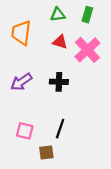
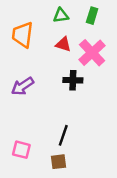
black cross: (59, 82) -> (73, 80), moved
pink square: (25, 131) -> (21, 150), moved
brown square: (46, 153) -> (58, 162), moved

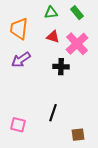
green rectangle: (92, 16) -> (77, 13), turned -56
purple arrow: (23, 86) -> (21, 60), moved
brown square: (58, 162) -> (78, 135), moved

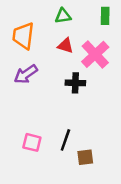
green rectangle: (77, 13) -> (105, 16), moved, turned 40
pink square: (18, 125) -> (32, 142), moved
brown square: (78, 135) -> (85, 157), moved

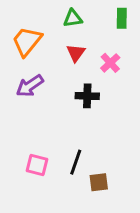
orange trapezoid: (23, 36) -> (27, 41), turned 32
red triangle: (65, 46) -> (76, 53), turned 49
pink cross: (95, 54) -> (110, 63), size x0.6

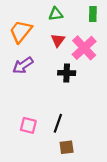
pink cross: (110, 63) -> (84, 48), size x1.6
brown square: (99, 182) -> (67, 147), moved

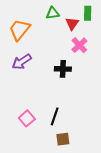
red triangle: (58, 40) -> (72, 24), moved
pink cross: (84, 48) -> (79, 45), size x0.7
pink square: (28, 125) -> (27, 118), turned 35

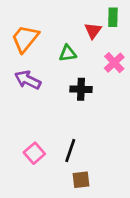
green triangle: (53, 13) -> (68, 53), moved
pink cross: (79, 45) -> (114, 63), moved
purple arrow: (22, 62) -> (28, 80), turned 60

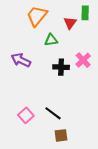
orange trapezoid: (25, 39) -> (37, 16), moved
pink cross: (114, 63) -> (83, 60), moved
black line: (70, 151) -> (53, 113), turned -72

